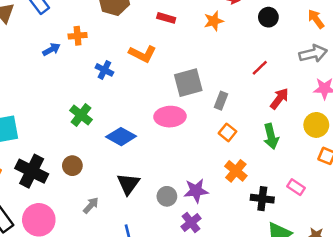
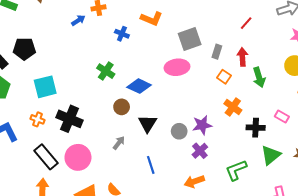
red arrow: (279, 99) -> (242, 57), moved, turned -36
brown circle: (72, 166) -> (122, 107), moved

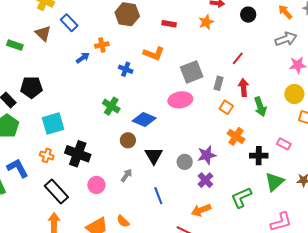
red line: (246, 23) -> (238, 58), moved
pink circle: (78, 157) -> (96, 185), moved, size x0.7

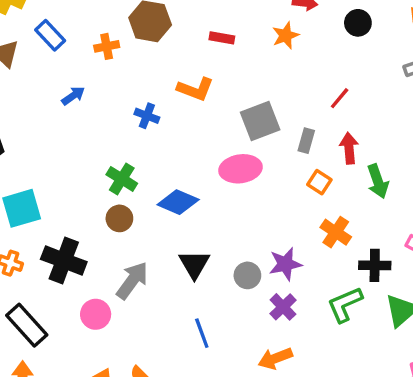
orange cross: (102, 45) -> (107, 46), moved
brown circle: (128, 140) -> (119, 218), moved
gray arrow: (127, 175) -> (132, 280), moved, size x1.6
green L-shape: (241, 197) -> (345, 304), moved

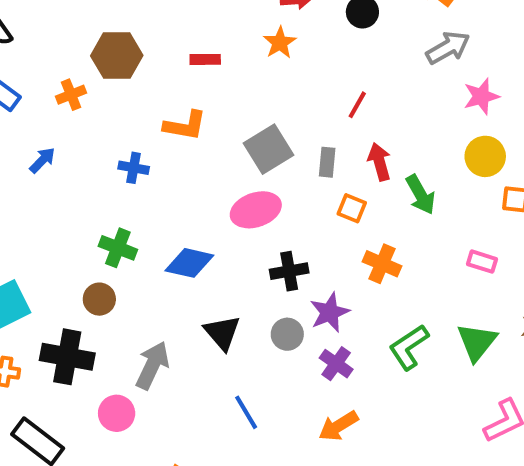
brown circle: (119, 218) -> (99, 299), moved
black cross: (375, 265) -> (289, 271), moved

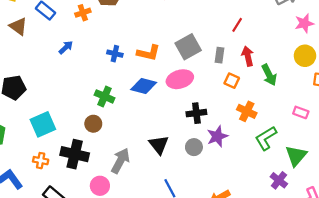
orange L-shape: (185, 126) -> (148, 53), moved
blue diamond: (189, 263) -> (144, 86), moved
green L-shape: (409, 347) -> (266, 138), moved
purple cross: (336, 364) -> (279, 180), moved

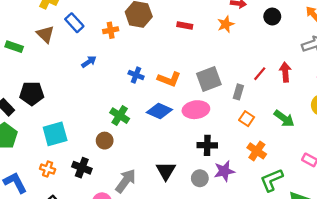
red line: (237, 25) -> (260, 74), moved
red arrow: (248, 56) -> (285, 72), moved
green arrow: (269, 75) -> (284, 118), turned -35
black cross: (75, 154) -> (82, 168), size x0.7

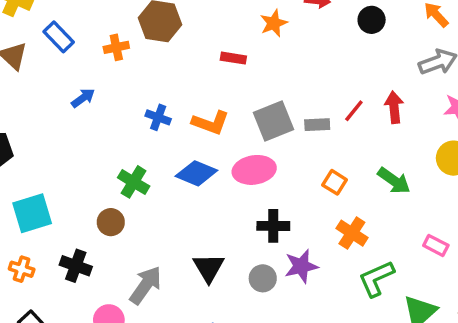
orange star: (226, 24) -> (274, 23), moved
red rectangle: (185, 25) -> (233, 58), moved
gray rectangle: (238, 92) -> (317, 125), moved, turned 72

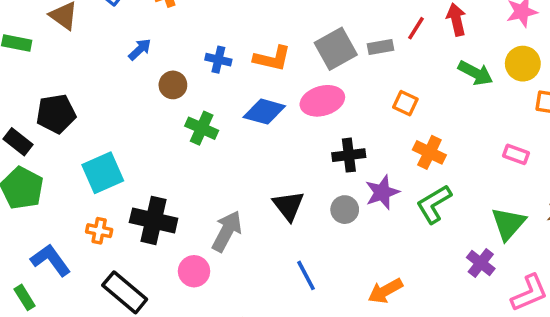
green arrow: (394, 181) -> (475, 73), moved
brown circle: (111, 222) -> (173, 85), moved
black cross: (76, 266) -> (154, 220), size x1.4
green L-shape: (376, 279) -> (434, 204), moved

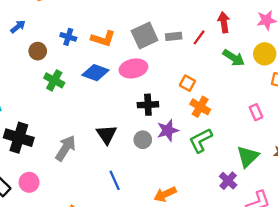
red line: (416, 28) -> (199, 37), moved
orange square: (405, 103) -> (187, 83), moved
pink rectangle: (516, 154) -> (256, 112), turned 42
pink circle: (194, 271) -> (29, 182), moved

